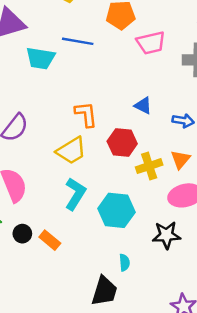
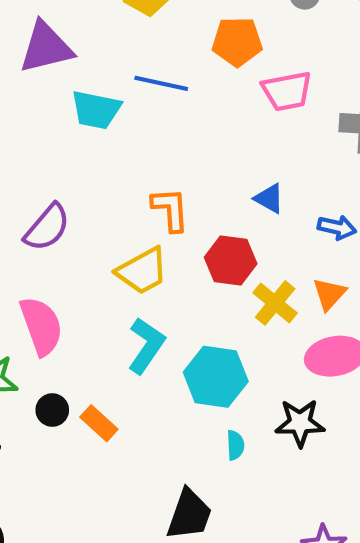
yellow cross: (149, 166) -> (275, 303), turned -35
cyan semicircle: (124, 263) -> (235, 445), moved

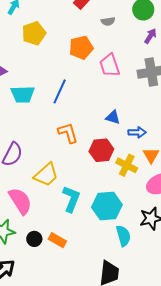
blue line: (161, 83) -> (60, 91), moved, turned -65
pink trapezoid: (287, 91) -> (110, 65), turned 95
blue arrow: (337, 227) -> (137, 132), moved
yellow trapezoid: (142, 271) -> (46, 175), moved
cyan semicircle: (235, 445) -> (123, 236), size x1.5

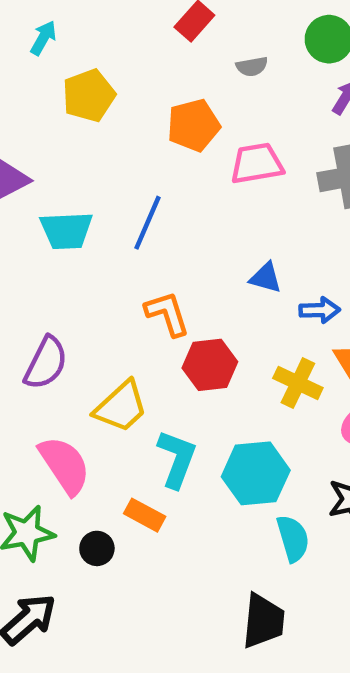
pink trapezoid: (110, 65) -> (257, 163), turned 100
red hexagon: (101, 150) -> (210, 365), moved
orange rectangle: (57, 240) -> (145, 515), moved

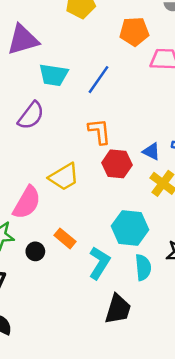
blue triangle: (266, 278) -> (151, 151), moved
purple semicircle: (46, 363) -> (31, 116), moved
cyan L-shape: (177, 459) -> (99, 263), moved
pink semicircle: (65, 465) -> (27, 203), turned 52

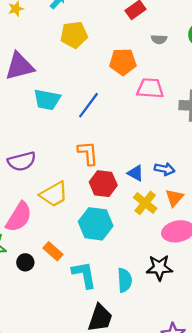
purple semicircle: (31, 116) -> (22, 161), moved, turned 36
cyan hexagon: (130, 228) -> (96, 224), moved
cyan L-shape: (99, 263) -> (84, 275), turned -44

